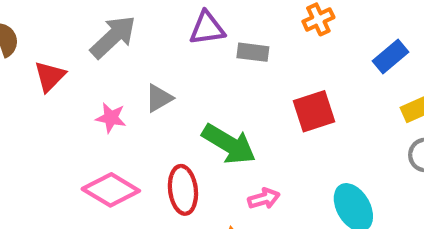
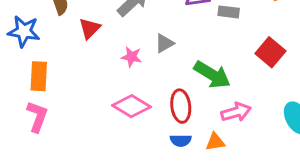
red square: (314, 111) -> (270, 52), turned -32
pink arrow: (264, 199) -> (236, 112), size x1.4

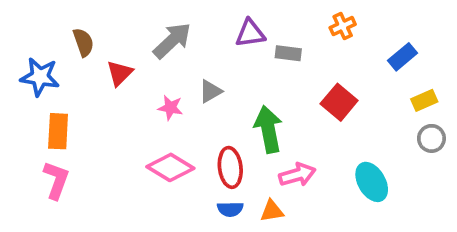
green arrow: (212, 75) -> (268, 129), turned -132

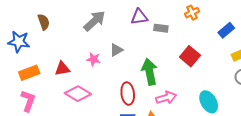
red triangle: (120, 73) -> (62, 69), moved, turned 35
orange rectangle: (58, 131) -> (29, 73), turned 66
pink diamond: (170, 167) -> (78, 94), moved

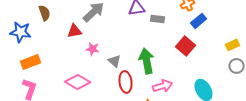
blue rectangle: (226, 30) -> (199, 21), moved
gray triangle: (116, 50) -> (115, 61), moved, turned -48
red triangle: (62, 69) -> (75, 31), moved

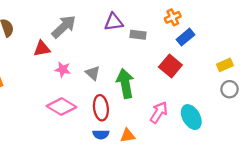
gray triangle: (115, 61) -> (93, 73), moved
pink diamond: (78, 82) -> (62, 107), moved
pink arrow: (163, 86) -> (159, 112), moved, turned -42

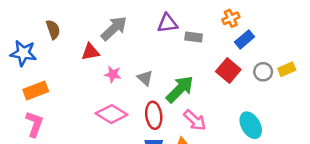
green arrow: (125, 83) -> (180, 89), turned 56
gray circle: (230, 89) -> (263, 72), moved
pink arrow: (159, 112) -> (195, 120), moved, turned 100

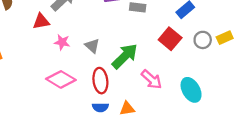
pink arrow: (195, 120) -> (152, 79), moved

